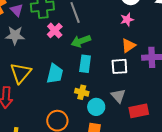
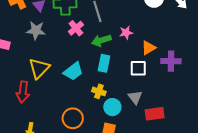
pink star: (127, 20) -> (126, 33), moved
cyan trapezoid: (55, 74) -> (73, 71), turned 35

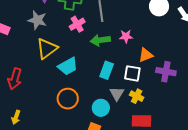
cyan rectangle: (104, 63) -> (107, 70), moved
yellow triangle: (39, 68) -> (47, 49), moved
yellow cross: (99, 91) -> (137, 96), moved
gray triangle: (135, 97) -> (117, 94), moved
orange circle: (73, 118) -> (68, 99), moved

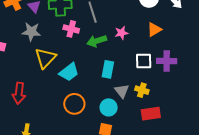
pink cross: (77, 24) -> (71, 29), turned -35
orange triangle: (146, 55) -> (154, 29), moved
white square: (132, 73) -> (144, 61), moved

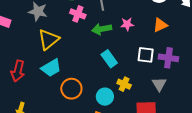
cyan rectangle: (108, 69) -> (109, 59), turned -54
cyan trapezoid: (69, 72) -> (51, 68), moved
yellow cross: (142, 90) -> (124, 84), moved
gray triangle: (122, 91) -> (159, 84), moved

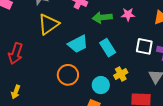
cyan trapezoid: (51, 68) -> (78, 44), moved
yellow cross: (124, 84) -> (121, 74), turned 32

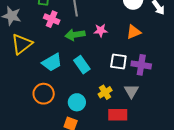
yellow cross: (121, 74) -> (105, 92), moved

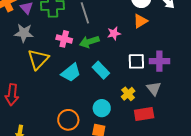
pink cross: (52, 19) -> (64, 39), moved
orange triangle: (134, 32) -> (140, 21), moved
orange circle: (44, 94) -> (68, 120), moved

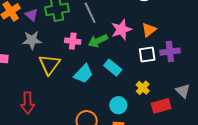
orange triangle: (140, 21) -> (149, 30), moved
pink star: (114, 33) -> (121, 30), size x1.5
gray triangle: (154, 88) -> (183, 91), moved

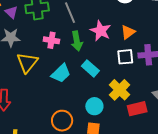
pink star: (121, 30) -> (101, 31), turned -30
green arrow: (98, 41) -> (77, 41), turned -78
yellow cross: (143, 88) -> (120, 90), size x1.5

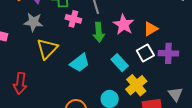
pink cross: (51, 40) -> (73, 19), moved
white square: (125, 57) -> (145, 53), turned -30
cyan rectangle: (90, 68) -> (120, 63), moved

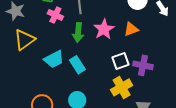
orange triangle: (151, 29) -> (131, 29), moved
cyan rectangle: (120, 63) -> (77, 65), moved
yellow cross: (136, 85) -> (122, 87), moved

